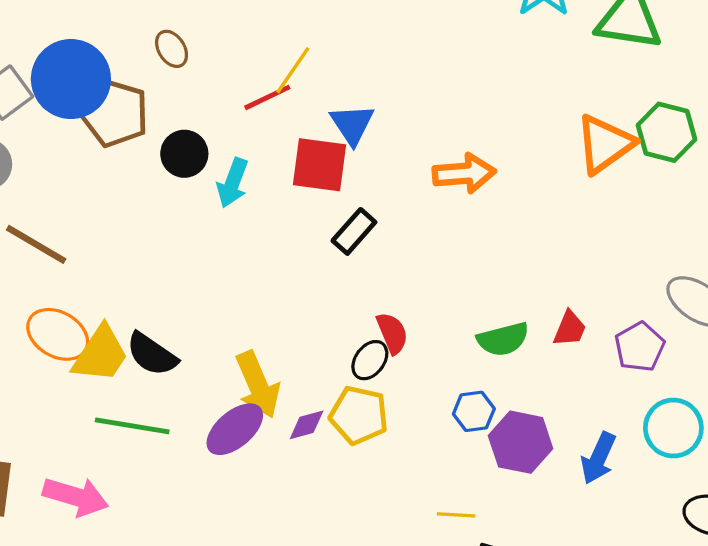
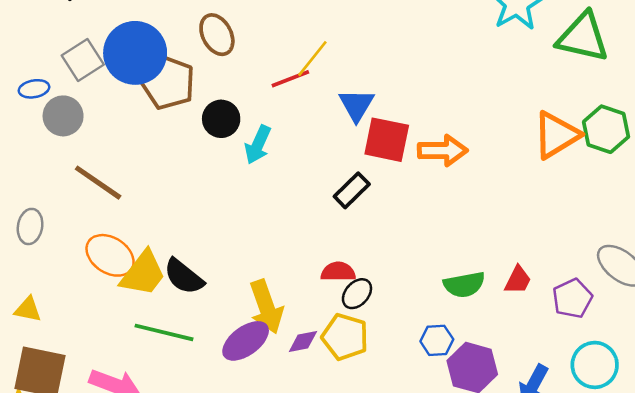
brown ellipse: (172, 49) -> (217, 35), size x1.4
red square: (319, 165) -> (387, 140), moved
red semicircle: (392, 333) -> (338, 272), moved, turned -72

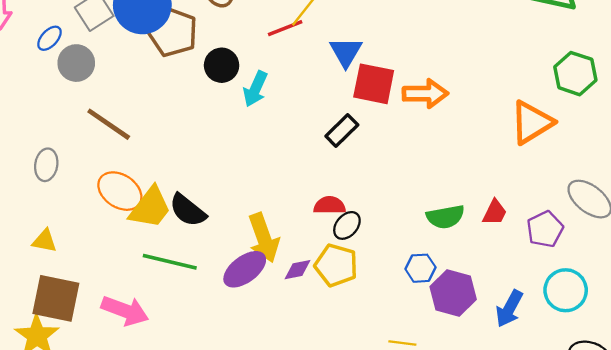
blue ellipse: (34, 89) -> (49, 38), turned -36
orange triangle: (556, 135) -> (532, 122), moved

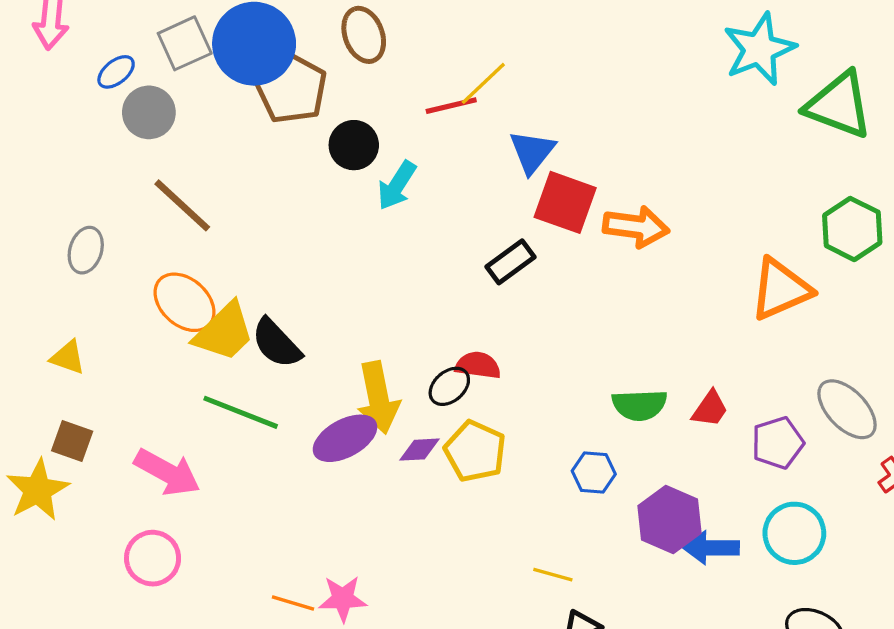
black ellipse: (347, 225) -> (449, 386), moved
purple hexagon: (453, 293) -> (670, 520), moved
brown square: (56, 298) -> (72, 441), size x0.6
blue arrow: (509, 309) -> (711, 548), turned 54

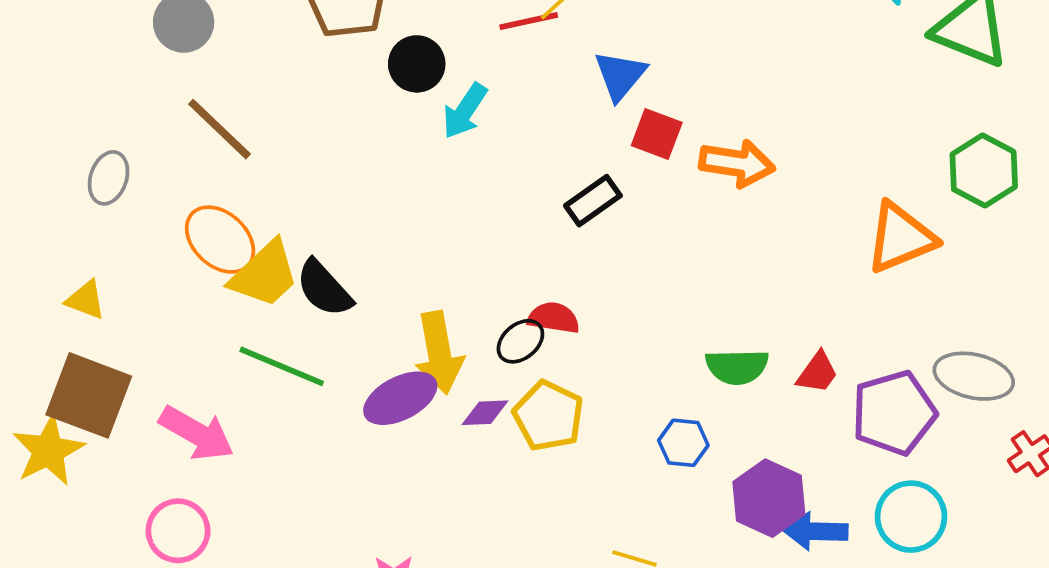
red square: (565, 202) -> (657, 134), size x0.7
gray ellipse: (847, 409) -> (974, 376), turned -34
brown square: (72, 441) -> (89, 395), size x1.8
purple pentagon: (778, 443) -> (894, 413), size x1.4

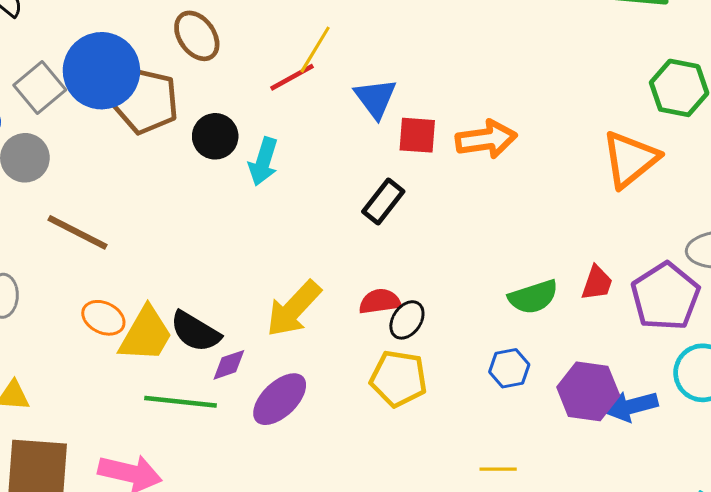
orange ellipse: (220, 240) -> (103, 318), size x0.7
black ellipse: (520, 341) -> (407, 320), moved
yellow arrow: (439, 353) -> (294, 309), moved, turned 70
purple diamond: (485, 413) -> (229, 365), moved

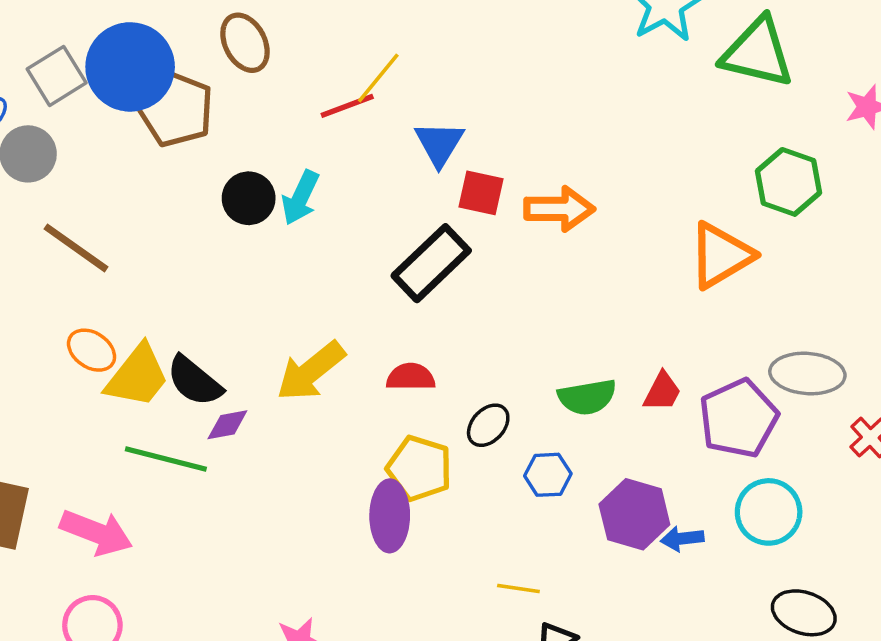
black circle: (215, 136) -> (249, 198), moved
black rectangle: (383, 201) -> (431, 263), size x1.5
black ellipse: (407, 320) -> (488, 425), moved
purple ellipse: (280, 399) -> (390, 516), moved, turned -54
blue arrow: (632, 406) -> (682, 539), size x0.7

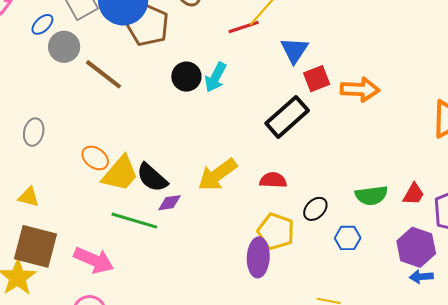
red square: (481, 193) -> (317, 79), turned -36
brown line: (76, 248) -> (103, 74), moved
purple hexagon: (634, 514) -> (416, 247), moved

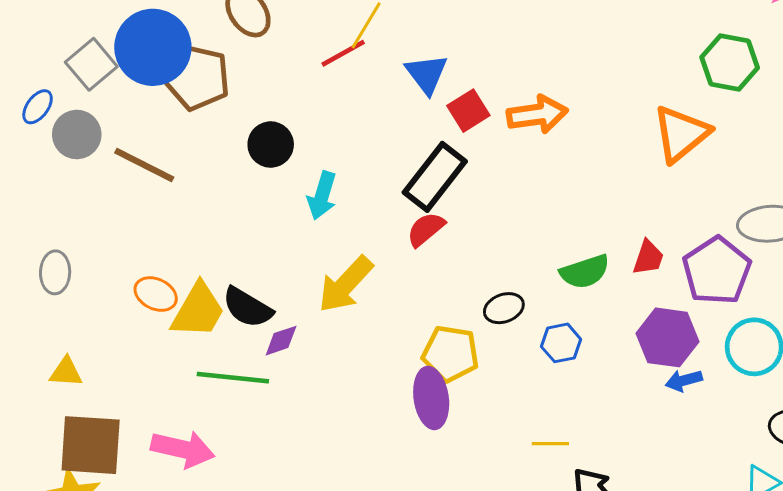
cyan arrow: (215, 77) -> (322, 196), moved
red semicircle: (273, 180) -> (426, 229), moved, turned -32
black ellipse: (315, 209) -> (504, 308), turned 35

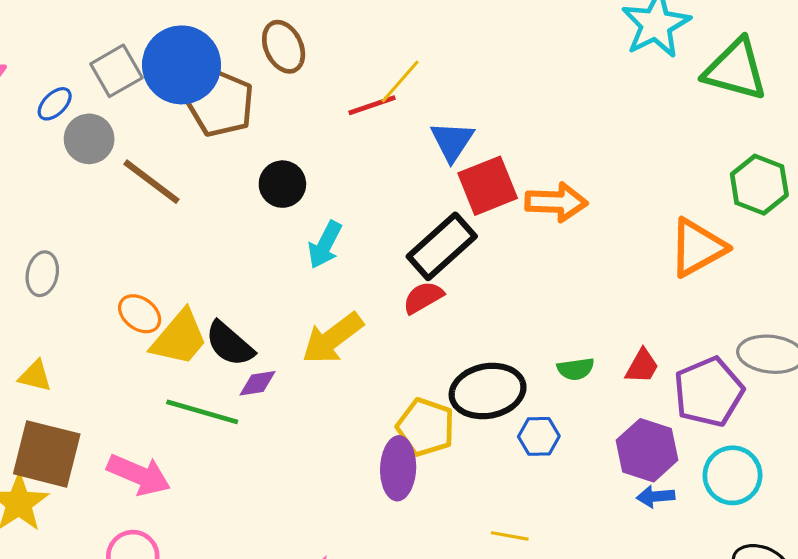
red square: (468, 111) -> (488, 186), size x1.4
green semicircle: (585, 272) -> (576, 369), size x0.7
black ellipse: (504, 308) -> (488, 391), size x1.8

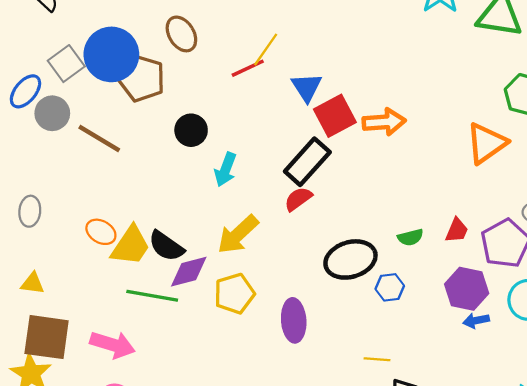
blue ellipse: (55, 104) -> (25, 91), size x1.4
purple diamond: (257, 383) -> (189, 272), size x1.5
yellow pentagon: (426, 427) -> (234, 294), moved, turned -30

